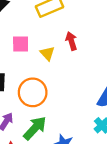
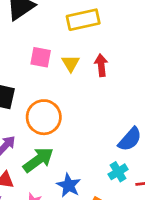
yellow triangle: (47, 53) -> (71, 63), moved

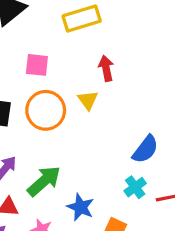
yellow triangle: (71, 63) -> (88, 100), moved
orange circle: (44, 117) -> (46, 110), moved

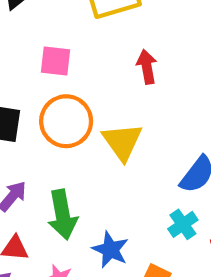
yellow triangle: (88, 100) -> (122, 142), moved, size x1.5
green arrow: (44, 181) -> (62, 215), turned 120

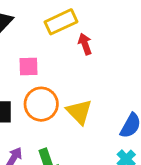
red arrow: (147, 67) -> (85, 44), moved

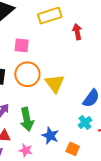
red arrow: (85, 44) -> (77, 32), moved

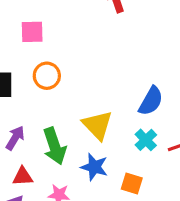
orange circle: (27, 74) -> (47, 76), size x0.7
yellow triangle: (55, 83) -> (97, 125), moved

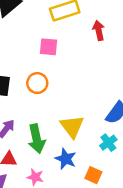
pink square: (32, 32) -> (48, 47), moved

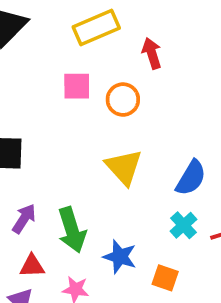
orange circle: (37, 83) -> (123, 100), moved
yellow triangle: (72, 126) -> (124, 167), moved

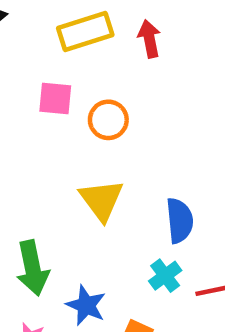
red arrow: (152, 53) -> (149, 39), moved
blue semicircle: (191, 178) -> (180, 221), turned -42

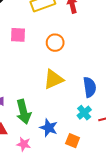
pink square: (55, 99) -> (18, 35), moved
yellow triangle: (101, 200) -> (54, 79), turned 45

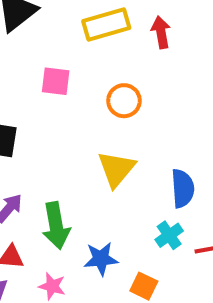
yellow triangle: (54, 79) -> (116, 169), turned -30
blue star: (49, 128) -> (101, 259), turned -30

